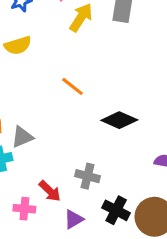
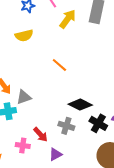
black diamond: (119, 120) -> (80, 105), moved
black cross: (116, 210) -> (98, 123), moved

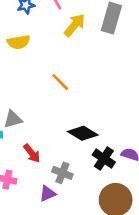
gray cross: (66, 126) -> (62, 173), moved
red arrow: (41, 135) -> (32, 153), moved

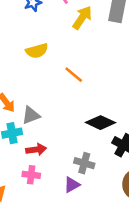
yellow semicircle: (19, 42) -> (37, 51), moved
red arrow: (32, 153) -> (36, 149), moved, turned -54

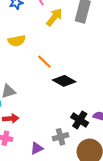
black diamond: (101, 123) -> (64, 81), moved
gray cross: (84, 163) -> (61, 137), moved, turned -35

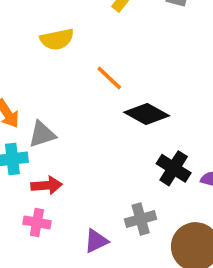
black cross: (80, 120) -> (174, 168), moved

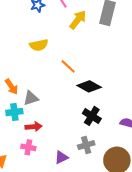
black cross: (174, 168) -> (92, 116), moved

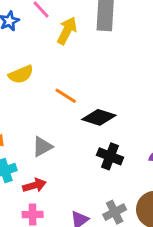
gray triangle: (31, 98) -> (42, 147), moved
gray cross: (86, 145) -> (115, 212), moved

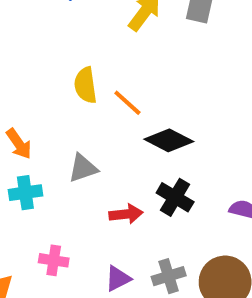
yellow semicircle: (21, 74) -> (85, 85), moved, turned 95
red arrow: (34, 185) -> (126, 214), moved

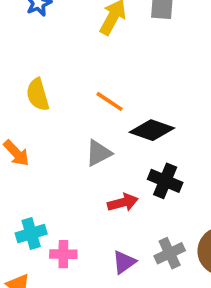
yellow semicircle: (85, 85) -> (38, 95), moved
gray triangle: (83, 168) -> (98, 153), moved
cyan cross: (25, 193) -> (31, 234), moved

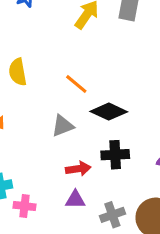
black cross: (165, 181) -> (115, 155), turned -32
purple triangle: (124, 262) -> (75, 200), moved, turned 30

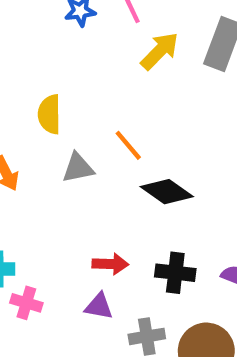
gray triangle: (63, 126) -> (78, 168), moved
black cross: (115, 155) -> (175, 273), moved

